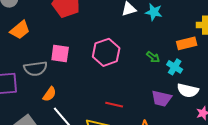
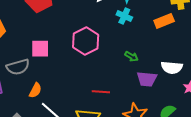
green arrow: (153, 57) -> (131, 56), moved
cyan cross: (175, 67) -> (124, 16), moved

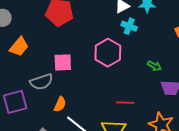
cyan cross: (124, 16) -> (129, 26), moved

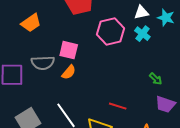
pink hexagon: (108, 53) -> (111, 31), moved
orange semicircle: (60, 104) -> (69, 72), moved

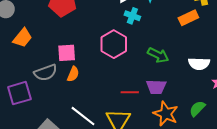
pink hexagon: (111, 31) -> (114, 44), moved
green arrow: (156, 79) -> (158, 55), size x1.5
purple trapezoid: (165, 104) -> (156, 87), moved

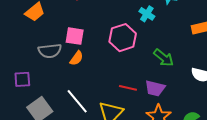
purple square: (19, 93) -> (22, 79), moved, size x0.7

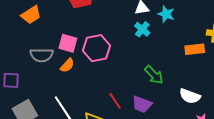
pink hexagon: (123, 38) -> (97, 48), moved
red line: (128, 88) -> (115, 101), turned 36

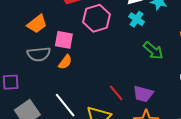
orange trapezoid: (31, 15) -> (37, 24), moved
pink hexagon: (97, 48) -> (97, 18), moved
green arrow: (154, 75) -> (153, 50), moved

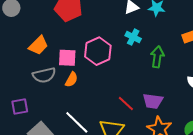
pink hexagon: (97, 18) -> (98, 51), moved
cyan cross: (137, 19) -> (133, 37), moved
green arrow: (153, 50) -> (157, 57), turned -115

